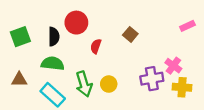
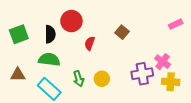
green arrow: (84, 84) -> (79, 79), size x0.7

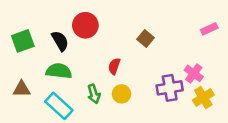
black semicircle: (50, 34) -> (60, 41), turned -30
red semicircle: (90, 43) -> (114, 66), moved
yellow cross: (171, 82) -> (203, 98), turned -36

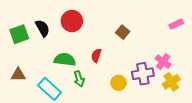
black semicircle: (60, 41) -> (42, 28), moved
green semicircle: (59, 71) -> (65, 60), moved
yellow circle: (121, 94) -> (119, 83), moved

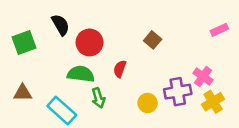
red circle: (72, 21) -> (90, 42), moved
black semicircle: (42, 28) -> (61, 25), moved

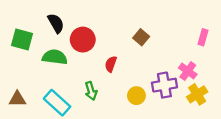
pink rectangle: (219, 30) -> (203, 37), moved, turned -49
green square: (24, 42) -> (22, 40), turned 35
green semicircle: (81, 74) -> (55, 57), moved
brown triangle: (23, 93) -> (17, 99), moved

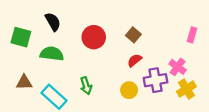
red circle: (83, 40) -> (94, 37), moved
red semicircle: (111, 64) -> (135, 60), moved, turned 32
brown triangle: (17, 99) -> (24, 82), moved

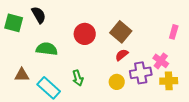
black semicircle: (53, 22) -> (39, 15), moved
brown square: (133, 35) -> (121, 32), size x1.5
green square: (21, 37) -> (14, 23), moved
yellow cross: (186, 89) -> (169, 81), turned 30

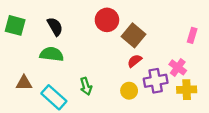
black semicircle: (39, 15) -> (55, 27), moved
red circle: (85, 34) -> (107, 20), moved

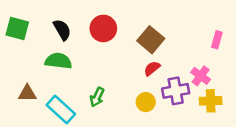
red circle: (107, 20) -> (103, 28), moved
green arrow: (86, 86) -> (97, 97), turned 42

